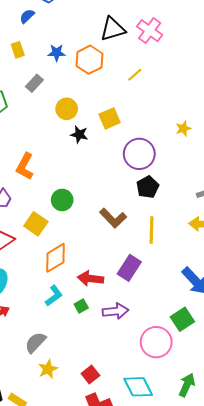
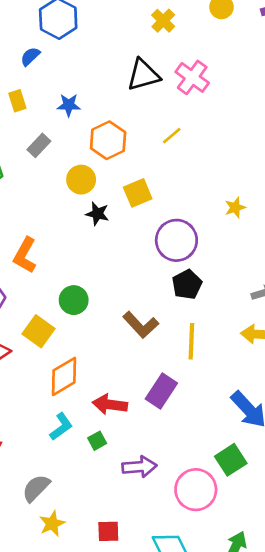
orange hexagon: (90, 60) -> (108, 140), moved
purple arrow: (115, 311) -> (139, 467), moved
red square: (90, 374) -> (108, 531), turned 36

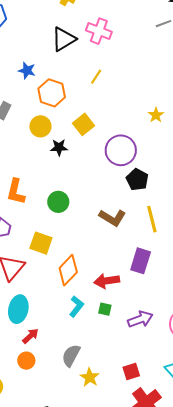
blue star: (69, 105) -> (27, 71), moved, turned 30
green circle: (74, 300) -> (58, 202), moved
green square: (97, 441) -> (105, 309), turned -32

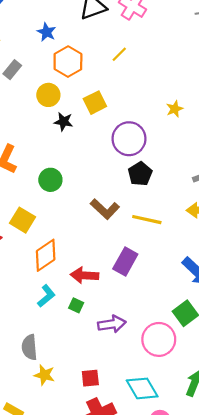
yellow line: (152, 219) -> (147, 220), turned -76
gray semicircle: (71, 355) -> (29, 347), turned -45
yellow star: (90, 377) -> (44, 375), turned -30

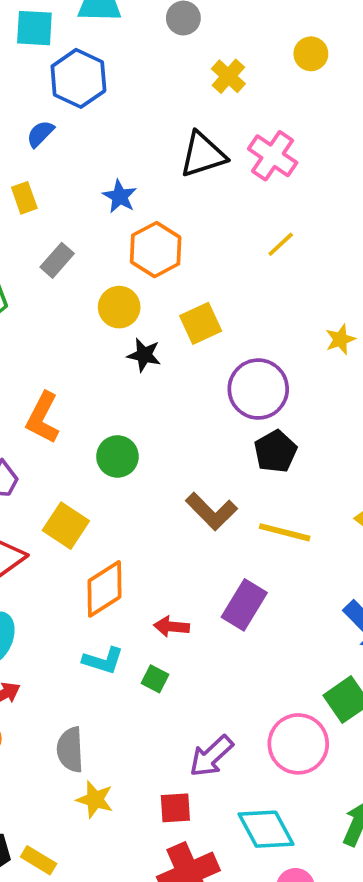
yellow line: (119, 54) -> (281, 244), moved
red arrow: (84, 275) -> (171, 627), size x0.7
cyan L-shape: (46, 296) -> (103, 661), turned 55
purple arrow: (112, 324) -> (211, 756), moved, turned 144

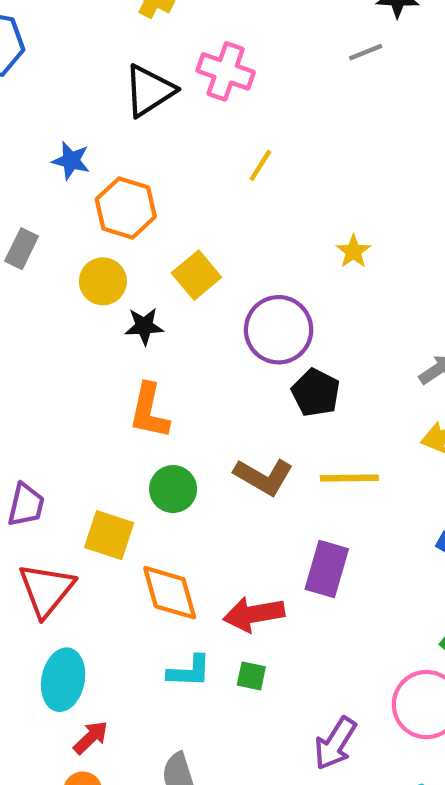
orange L-shape: (43, 418) -> (149, 411), moved
green circle: (117, 456) -> (173, 489), moved
orange diamond: (104, 589) -> (170, 593), turned -58
red arrow: (171, 627) -> (254, 614), size x1.5

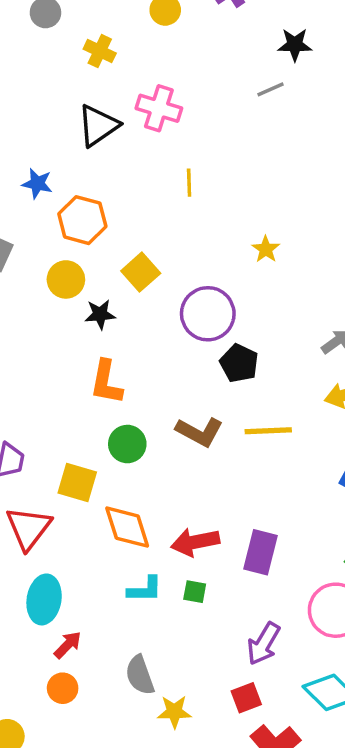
yellow line: (260, 165) -> (189, 183), turned -32
purple rectangle: (327, 569) -> (260, 552), moved

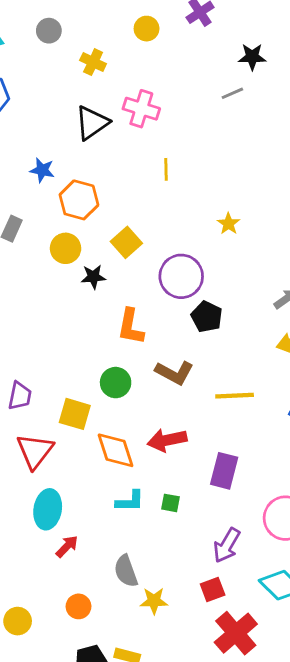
orange L-shape: (106, 382) -> (131, 327), moved
yellow line: (268, 431) -> (235, 396), moved
red arrow: (195, 542) -> (167, 440), moved
orange circle: (63, 688) -> (79, 606), moved

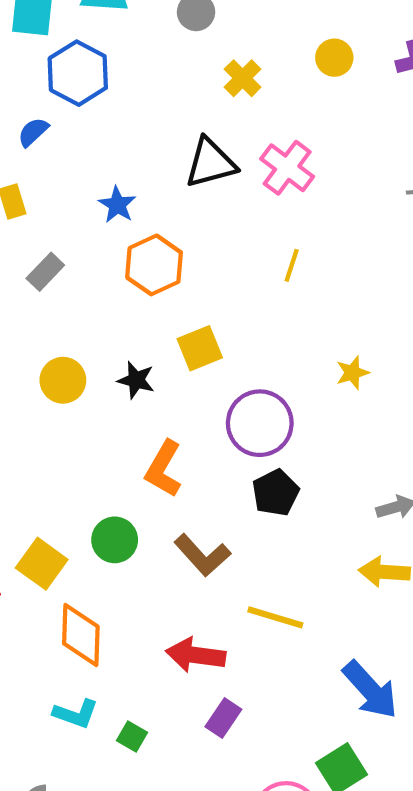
yellow circle: (66, 248) -> (63, 380), moved
red arrow: (167, 440) -> (196, 655), moved
purple rectangle: (224, 471) -> (223, 718), size x0.7

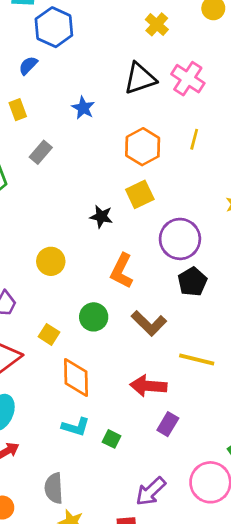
orange hexagon: (154, 265) -> (143, 147), moved
yellow circle: (63, 380) -> (51, 261), moved
yellow square: (42, 564) -> (49, 334), size x0.7

